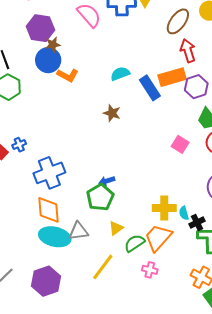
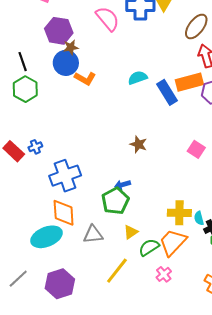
brown star: (112, 113) -> (138, 144), moved
cyan ellipse: (55, 237) -> (46, 237), moved, turned -36
pink cross: (150, 270) -> (164, 274), turned 35

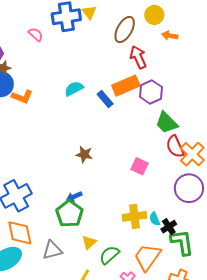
pink semicircle: (108, 19) -> (36, 34), size x0.6
blue rectangle: (167, 92) -> (105, 99), size x0.7
pink square: (196, 149) -> (139, 166), moved
orange trapezoid: (173, 242) -> (147, 257), moved

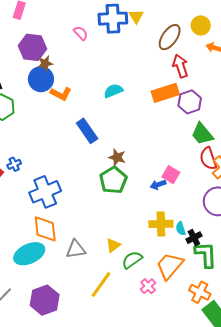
blue rectangle: (105, 99) -> (87, 131), moved, size x1.4
blue arrow: (74, 197) -> (158, 185), moved
green pentagon: (69, 214) -> (113, 180), moved

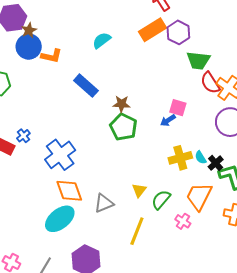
green trapezoid: (202, 134) -> (198, 60), turned -30

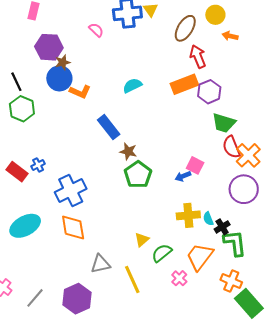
brown star: (121, 104) -> (128, 151), moved
gray triangle: (104, 203) -> (101, 264), moved
cyan ellipse: (60, 219) -> (25, 226), moved
yellow line: (137, 231) -> (132, 279), turned -56

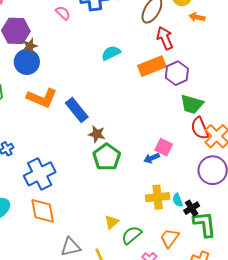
cyan semicircle: (132, 85) -> (111, 53), moved
orange L-shape: (80, 92) -> (42, 98), moved, size x1.4
orange trapezoid: (200, 257) -> (170, 238), size x0.7

